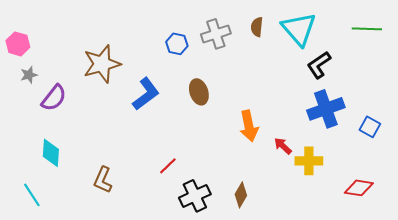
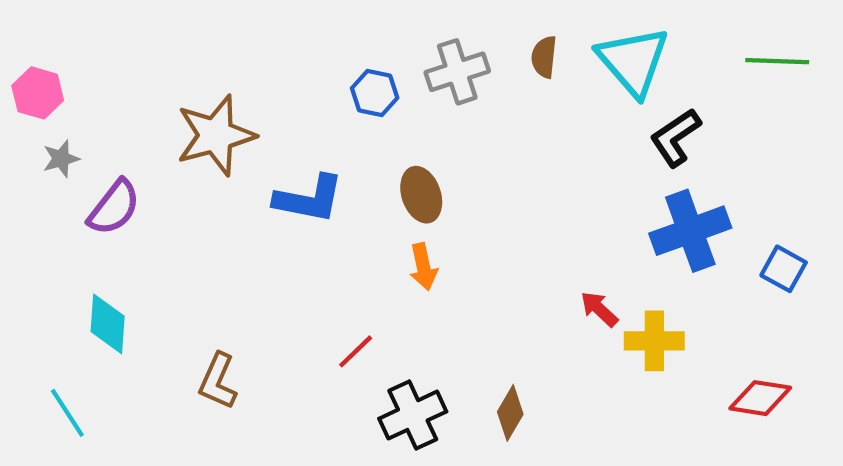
blue L-shape: (146, 94) -> (309, 199), turned 48
orange arrow: (249, 126) -> (423, 267), moved, size x0.7

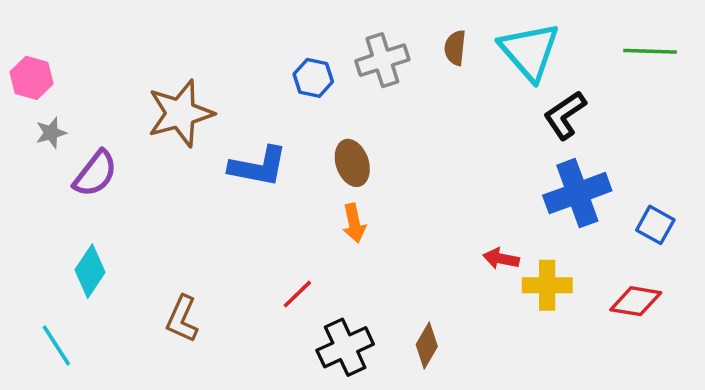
red arrow: (599, 309) -> (501, 259), turned -32
cyan diamond: (108, 324) -> (90, 271), turned 30
red diamond: (760, 398) -> (636, 301), moved

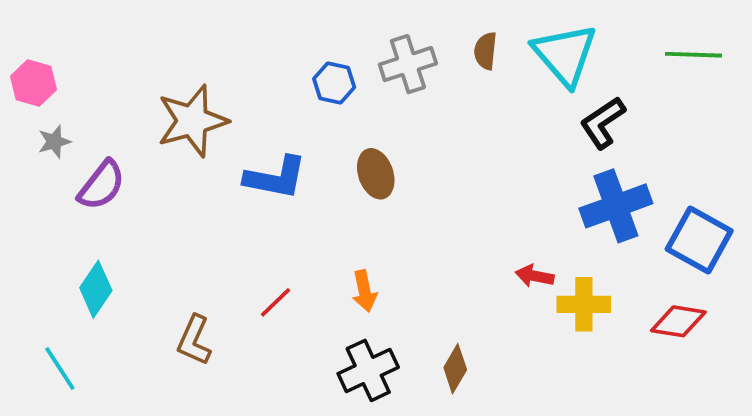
orange arrow: (354, 223) -> (364, 291), moved
blue square: (655, 225) -> (699, 240), size x1.6
red line: (297, 294) -> (276, 302), moved

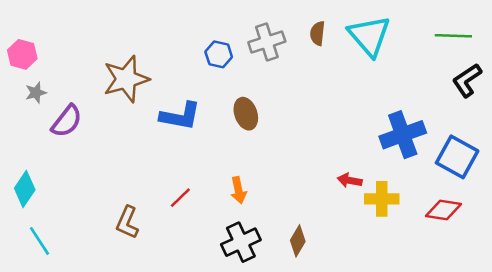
black L-shape: (603, 123) -> (467, 80), moved
cyan diamond: (96, 289) -> (25, 189), moved

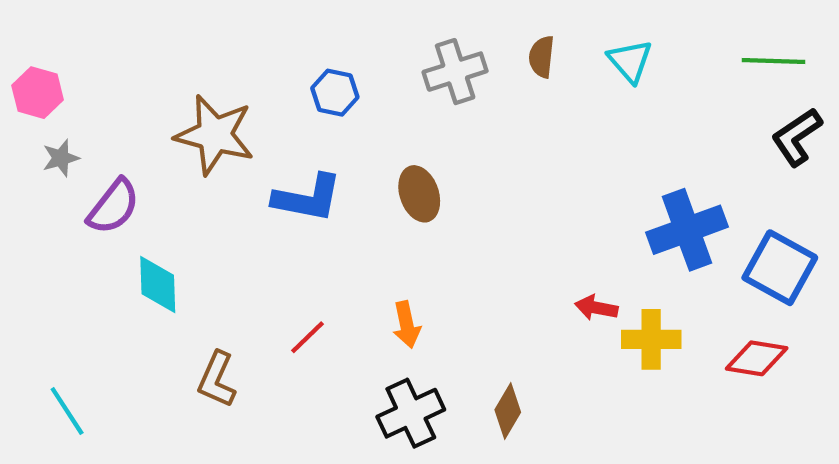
cyan triangle: (369, 36) -> (630, 61), size x0.6
blue hexagon: (219, 54) -> (335, 93), moved
brown star: (126, 79) -> (215, 135), turned 30
cyan diamond: (25, 189) -> (158, 285), moved, turned -36

